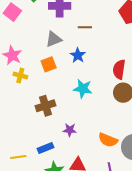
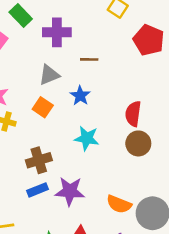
orange square: (49, 64) -> (43, 107), turned -35
purple star: (70, 130) -> (70, 191), size x1.6
blue rectangle: (46, 148) -> (38, 190), moved

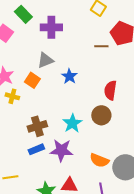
brown line: (89, 59) -> (101, 46), moved
orange square: (43, 107) -> (32, 80), moved
cyan star: (87, 138) -> (72, 123), moved, turned 30
brown circle: (138, 143) -> (101, 115), moved

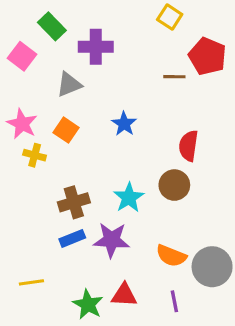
gray triangle: (45, 60) -> (69, 85), moved

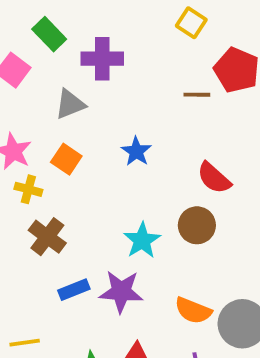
red semicircle: (189, 146) -> (214, 178), turned -56
brown cross: (74, 202) -> (47, 237), moved, turned -36

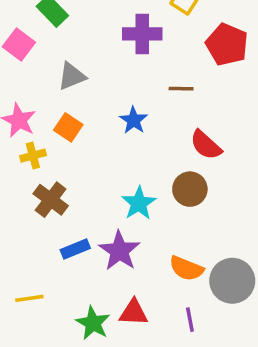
purple cross: (102, 59) -> (142, 34), moved
brown line: (197, 95) -> (181, 89), moved
yellow cross: (28, 189) -> (33, 156), turned -30
purple star: (121, 292) -> (119, 251), turned 30

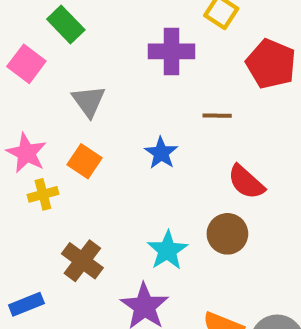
gray triangle: (72, 76) -> (89, 101), turned -44
brown cross: (51, 200) -> (82, 261), moved
blue rectangle: (75, 249) -> (26, 304), moved

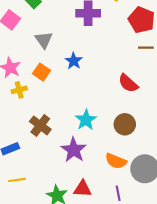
brown line: (217, 116) -> (146, 48), moved
blue star: (161, 153) -> (74, 61), moved
brown circle: (227, 234) -> (125, 124), moved

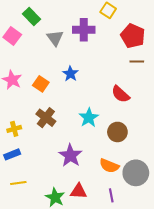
gray triangle: (44, 40) -> (55, 38), moved
yellow cross: (19, 90) -> (14, 129), moved
cyan star: (86, 120) -> (89, 118), moved
brown cross: (40, 125) -> (46, 118), moved

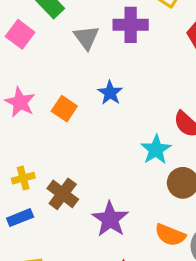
brown cross: (46, 118) -> (63, 194), moved
cyan star: (89, 118) -> (156, 150), moved

